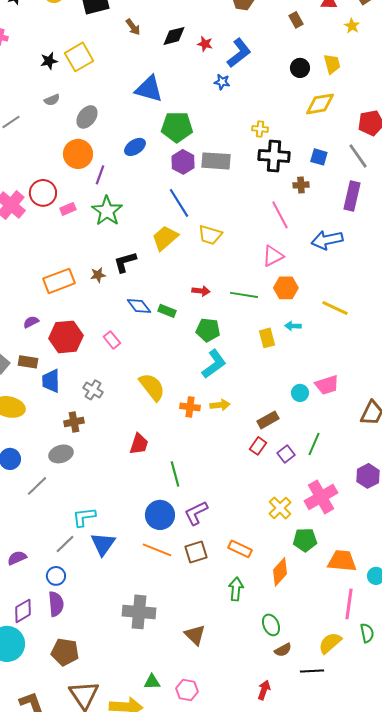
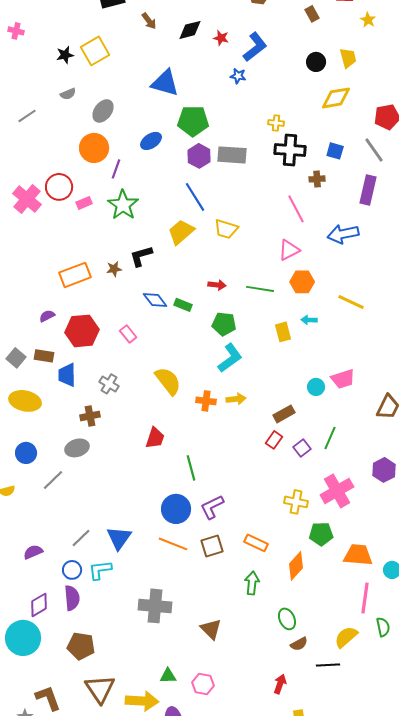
yellow cross: (280, 508) -> (296, 502), turned -35
cyan L-shape: (84, 517) -> (100, 570), moved

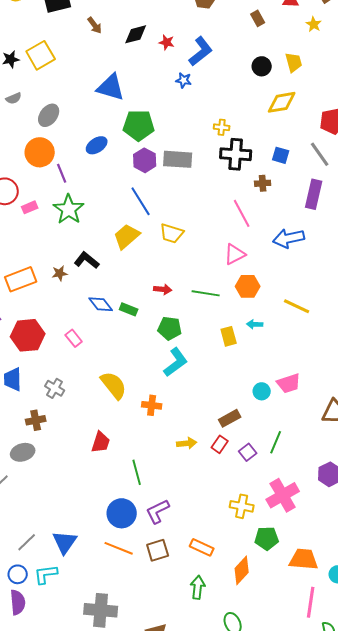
purple line: (116, 169) -> (62, 173), turned -42
black L-shape: (141, 256) -> (87, 260), turned 55
yellow arrow: (236, 399) -> (187, 443), moved

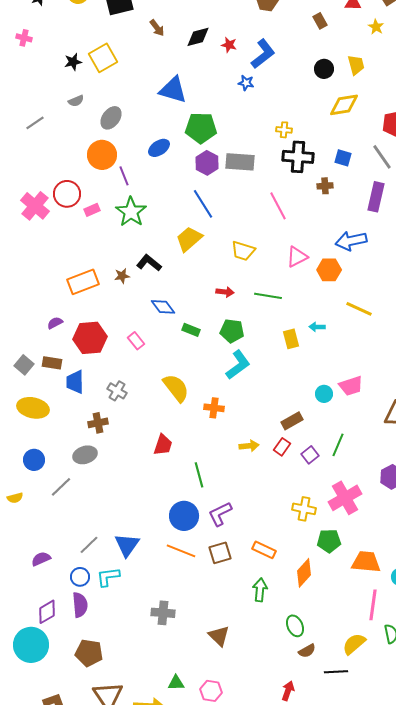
pink line: (242, 213) -> (278, 206), moved
yellow trapezoid: (172, 233) -> (243, 251), moved
orange hexagon: (248, 286) -> (329, 270), moved
green rectangle: (129, 309) -> (191, 330), moved
gray cross: (101, 610) -> (163, 613), size x0.7

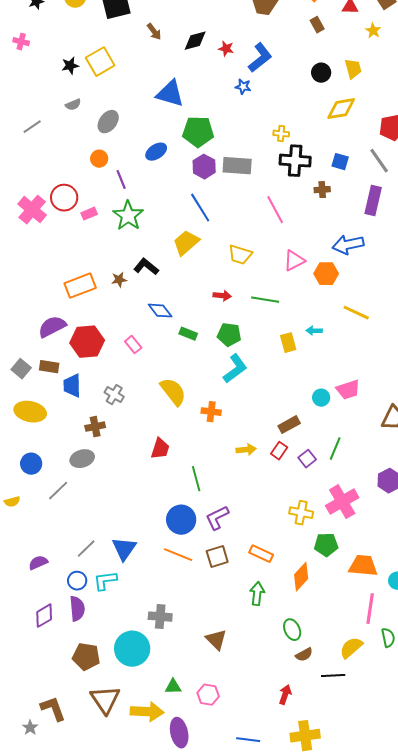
orange circle: (102, 155) -> (99, 159), size x0.6
purple semicircle: (55, 323) -> (52, 327), size x1.8
cyan circle: (31, 645) -> (132, 649), moved

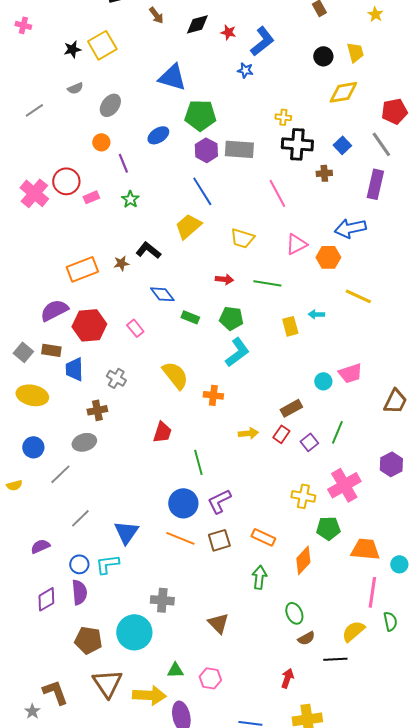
blue square: (340, 162) -> (342, 145), turned 30
green star: (128, 216) -> (130, 199), size x0.6
gray line: (86, 549) -> (80, 518), moved

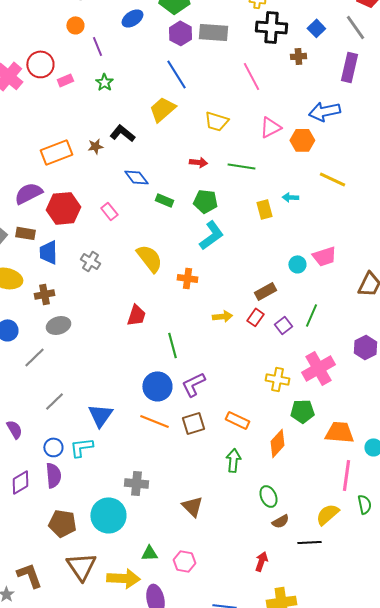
brown cross: (97, 410) -> (44, 294), moved
purple semicircle: (40, 546) -> (14, 429), turned 84

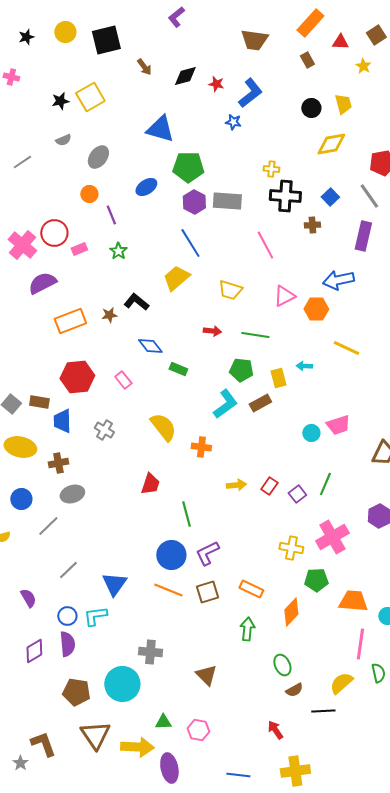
purple semicircle: (28, 193) -> (42, 283), moved
green pentagon: (205, 201) -> (241, 370), moved
brown rectangle: (265, 291) -> (260, 403), moved
red arrow: (261, 561) -> (275, 730), turned -54

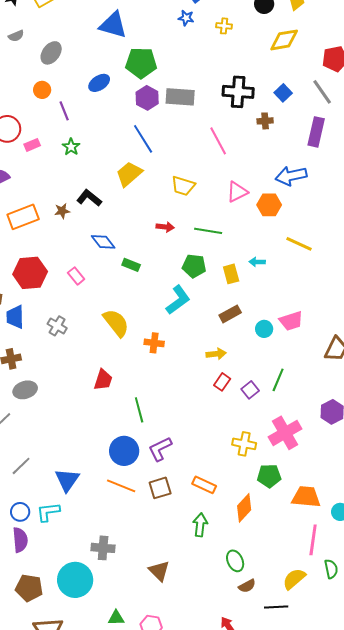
yellow cross: (271, 169) -> (224, 26), moved
brown rectangle: (260, 403) -> (230, 314), moved
yellow arrow: (236, 485) -> (216, 354), moved

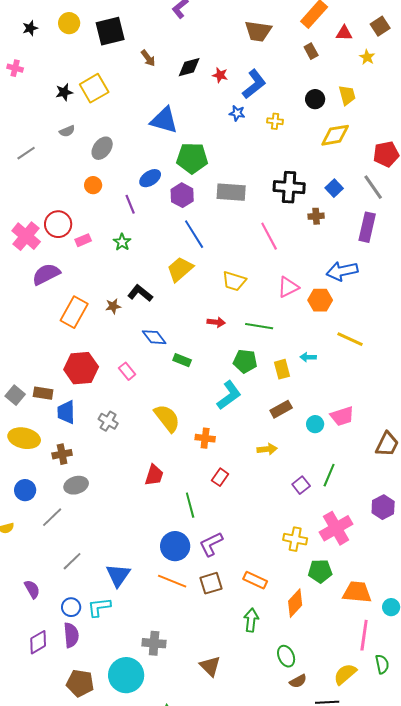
purple hexagon: (147, 98) -> (182, 195), moved
purple line: (64, 111) -> (130, 204), moved
orange rectangle: (23, 217) -> (74, 312), turned -40
red rectangle: (222, 382) -> (220, 477), moved

